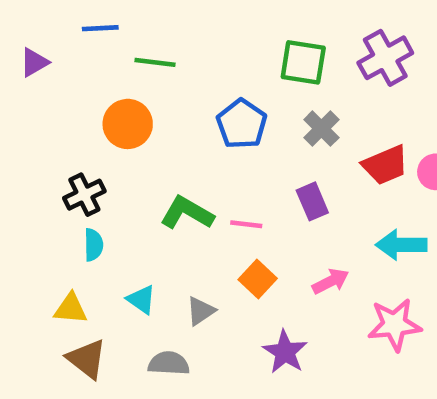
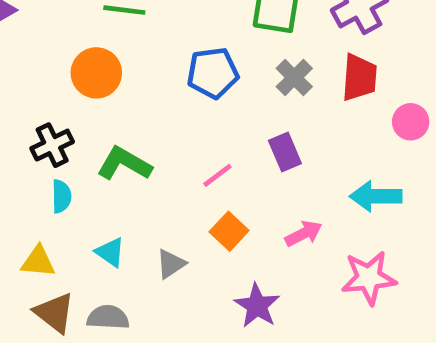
blue pentagon: (242, 124) -> (213, 73), turned 30
red trapezoid: (385, 165) -> (359, 78), moved, turned -63
green L-shape: (187, 213) -> (124, 164), moved
pink line: (246, 224) -> (217, 175), turned -44
gray semicircle: (169, 363) -> (108, 317), moved

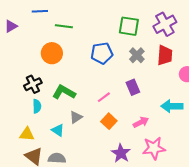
gray triangle: (171, 264) -> (76, 117), moved
pink star: (369, 278) -> (154, 148), moved

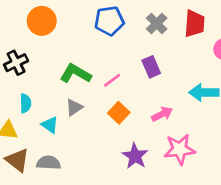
green L-shape: (64, 92) -> (76, 74), moved
cyan semicircle: (37, 106) -> (25, 103), moved

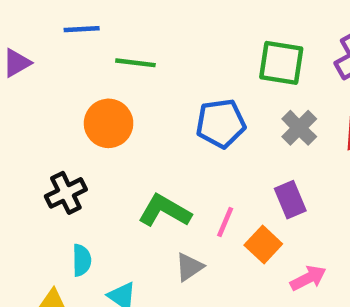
pink line: (112, 80) -> (225, 222), turned -30
gray triangle: (74, 107) -> (189, 267), moved
orange square: (119, 113) -> (263, 244), moved

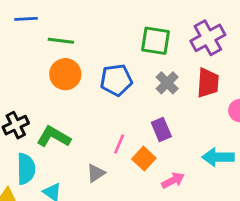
orange circle: (109, 123) -> (65, 74), moved
green L-shape: (165, 211) -> (54, 137), moved
cyan semicircle: (82, 260) -> (26, 169), size x1.5

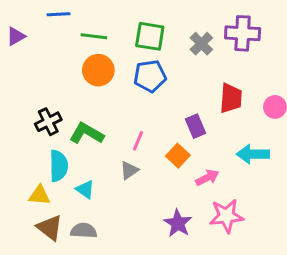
purple cross: (208, 38) -> (243, 33), turned 32
green square: (155, 41) -> (150, 36), moved
gray cross: (167, 83) -> (201, 44), moved
red trapezoid: (208, 83) -> (231, 98), moved
pink line: (119, 144) -> (138, 141), moved

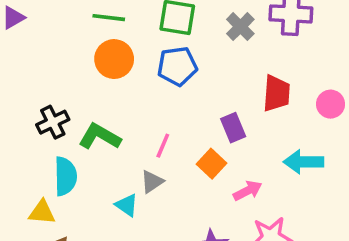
cyan triangle: (85, 189) -> (127, 205), moved

